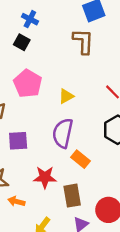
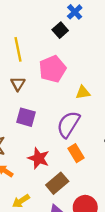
brown rectangle: (72, 196) -> (57, 183), turned 40

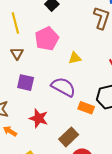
purple semicircle: (68, 124) -> (63, 87), turned 90
orange rectangle: (76, 153) -> (86, 108), moved, turned -35
brown rectangle: (57, 183) -> (69, 137), moved

